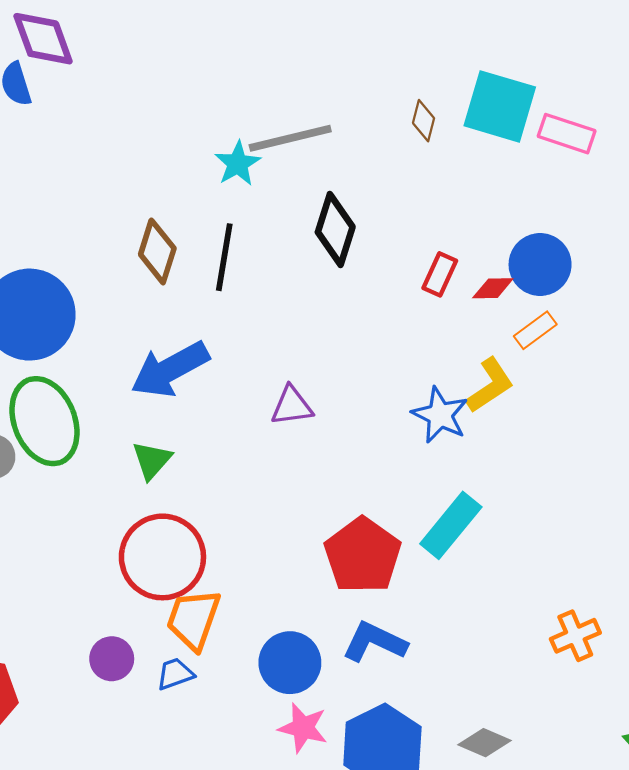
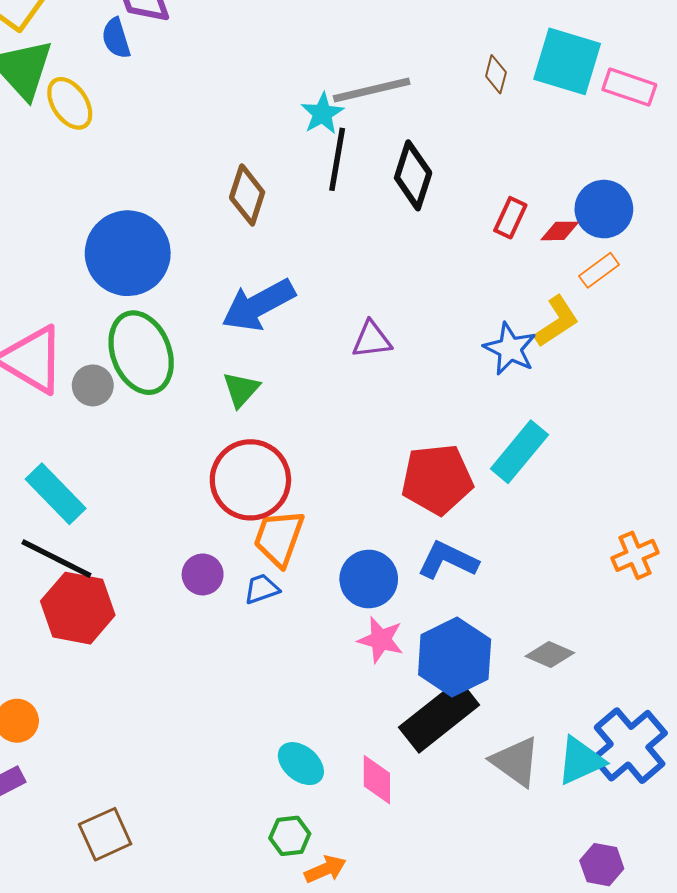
black line: (224, 257) -> (337, 159), moved
red pentagon: (363, 555) -> (437, 479), turned 30

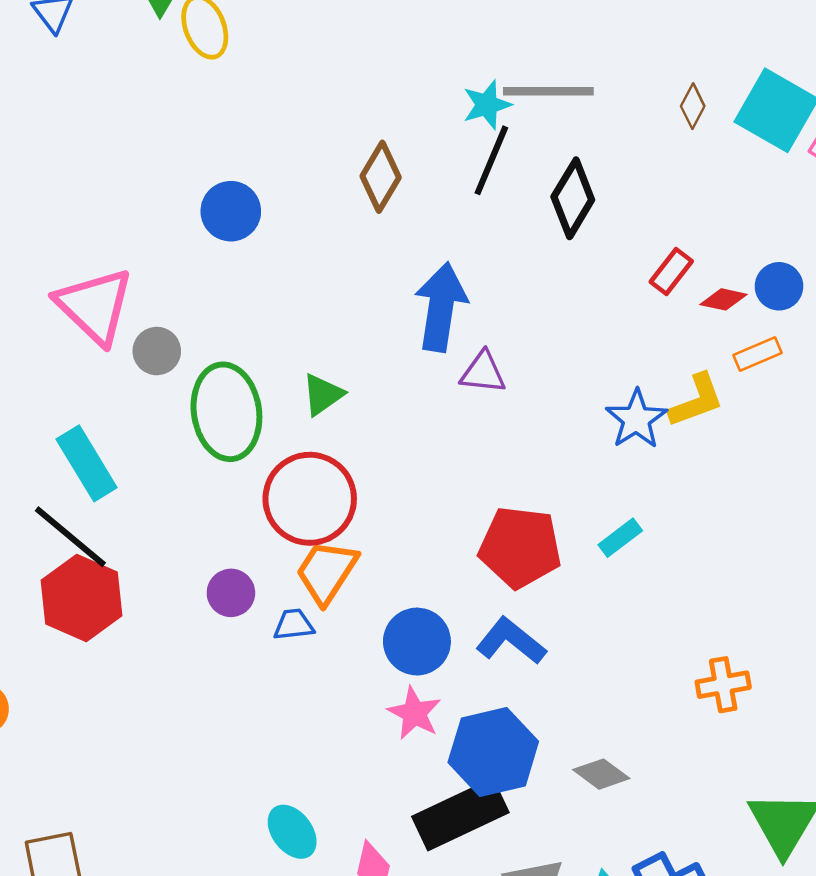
blue circle: (604, 209) -> (779, 286), size x0.7
blue circle: (128, 253) -> (231, 211), size x0.6
blue arrow: (258, 305) -> (441, 307), moved, turned 114
green ellipse: (141, 353) -> (226, 412), moved
cyan rectangle: (519, 452) -> (620, 538), size x0.6

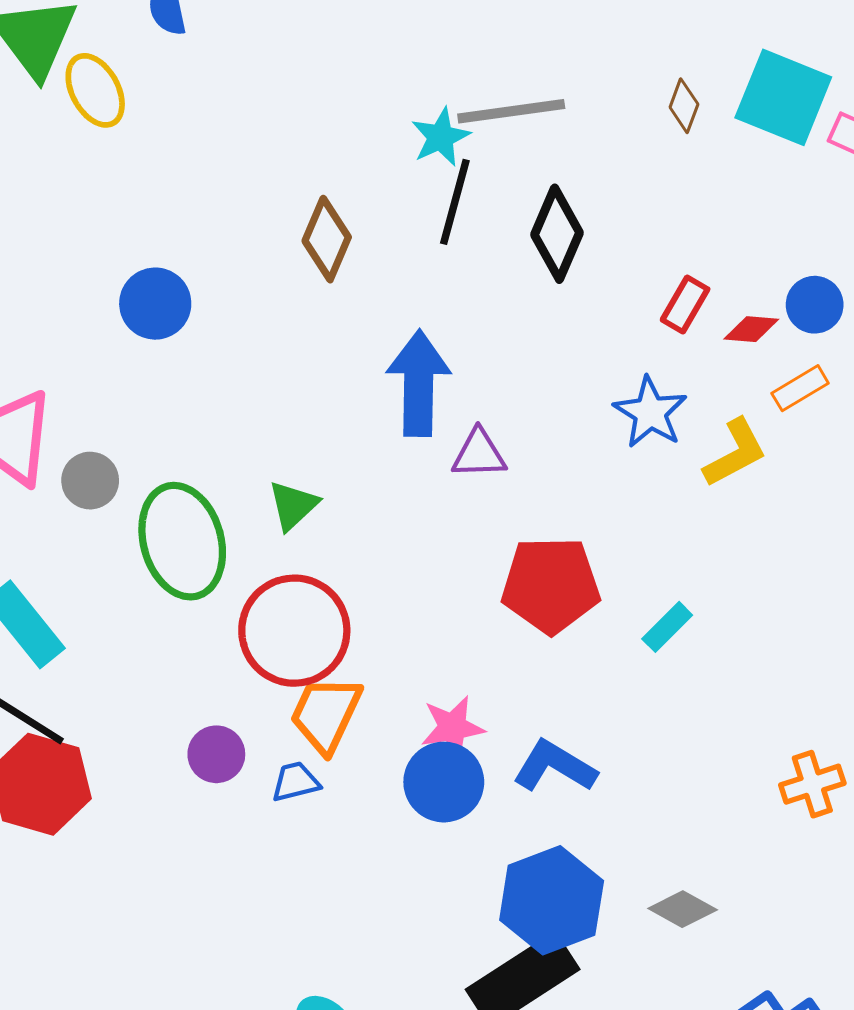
blue star: (636, 419) -> (650, 412), moved
red pentagon: (520, 547) -> (551, 585), moved
pink star: (414, 713) -> (453, 727), moved, turned -30

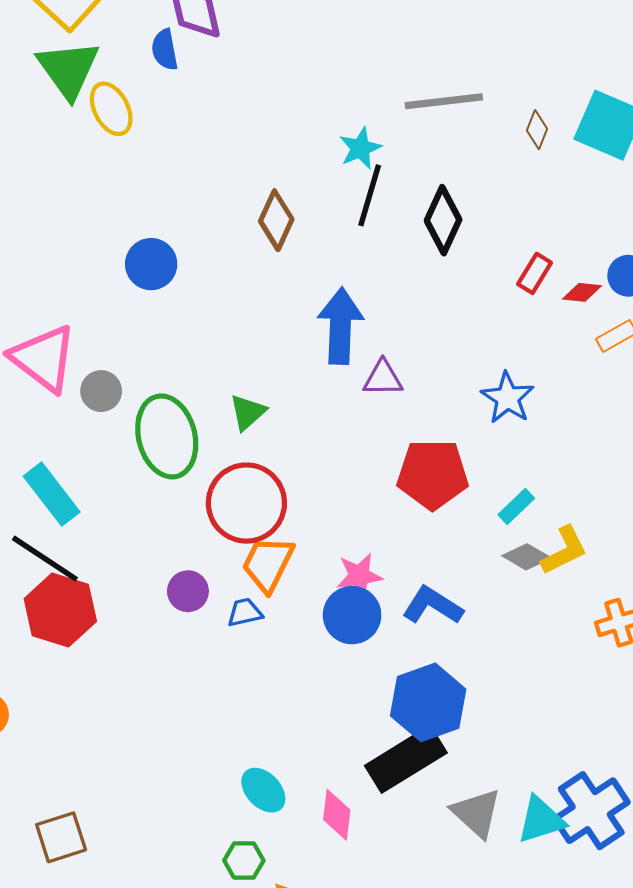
gray line: (511, 111) -> (444, 101), moved
blue star: (650, 412) -> (507, 398), moved
yellow L-shape: (735, 453) -> (564, 550), moved
gray diamond: (683, 909) -> (527, 557), moved

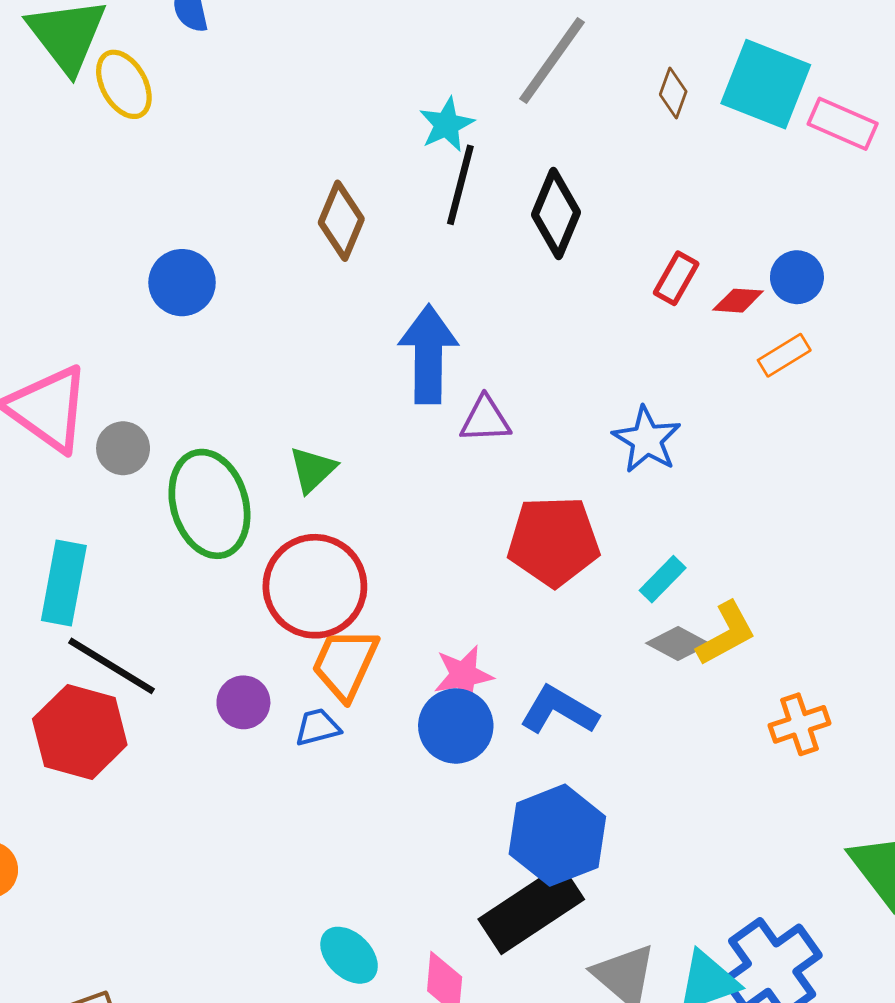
gray line: (444, 101) -> (552, 60), turned -46
cyan rectangle: (52, 494) -> (64, 583), turned 50
black line: (45, 559) -> (112, 666), moved

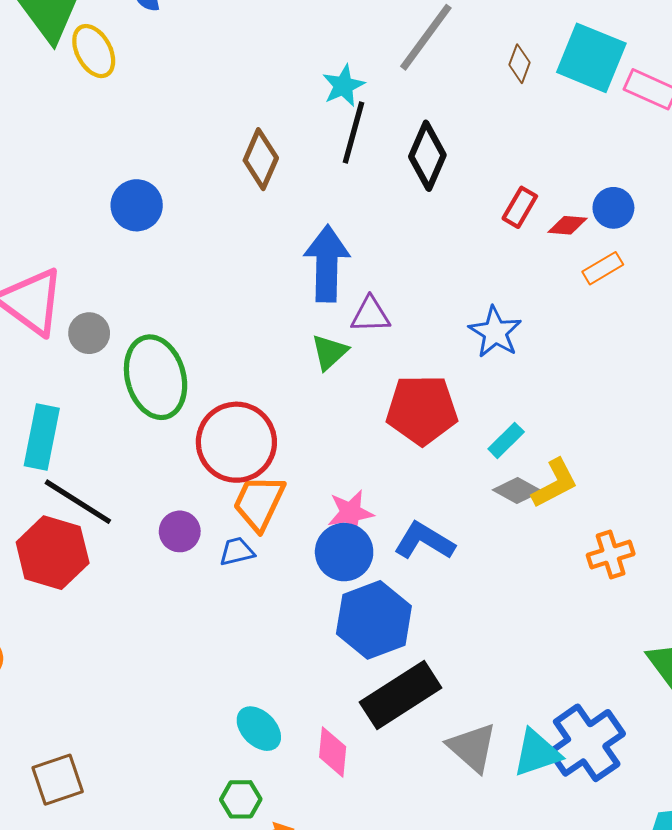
green triangle: (313, 469) -> (330, 352), moved
blue hexagon: (557, 835) -> (374, 620), moved

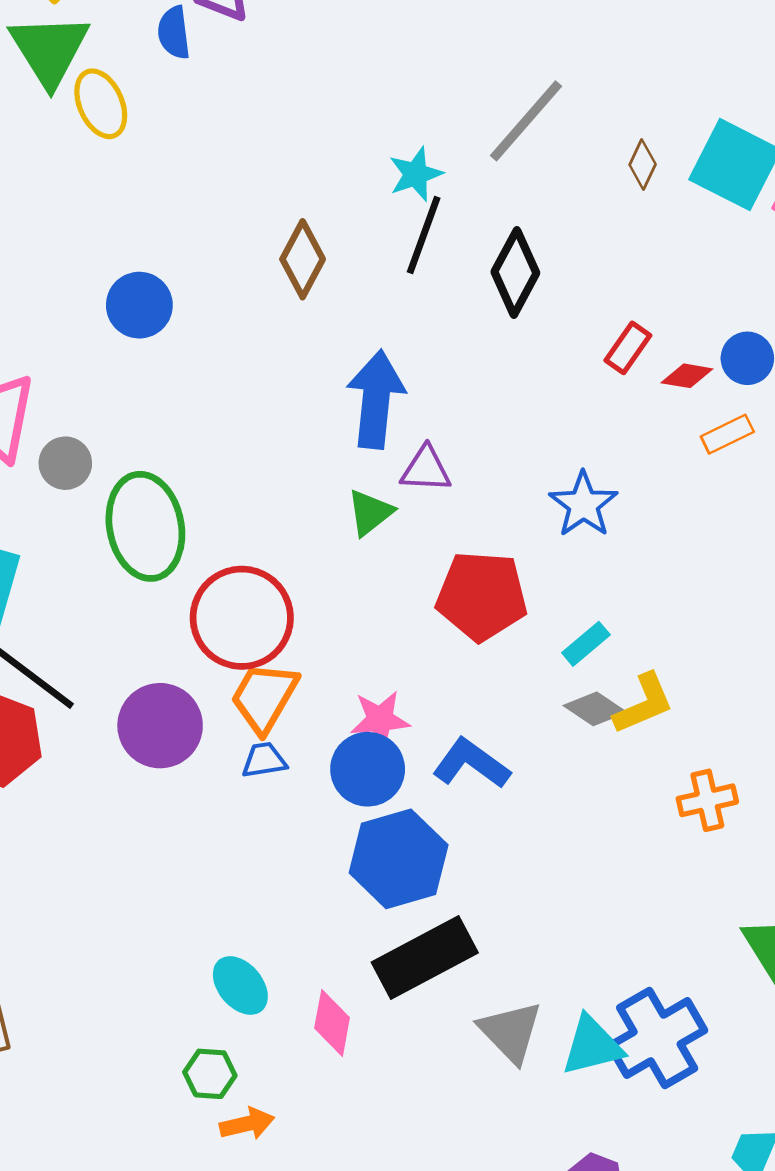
purple circle: (180, 531) -> (160, 726), size x1.6
blue trapezoid: (237, 552) -> (264, 760), moved

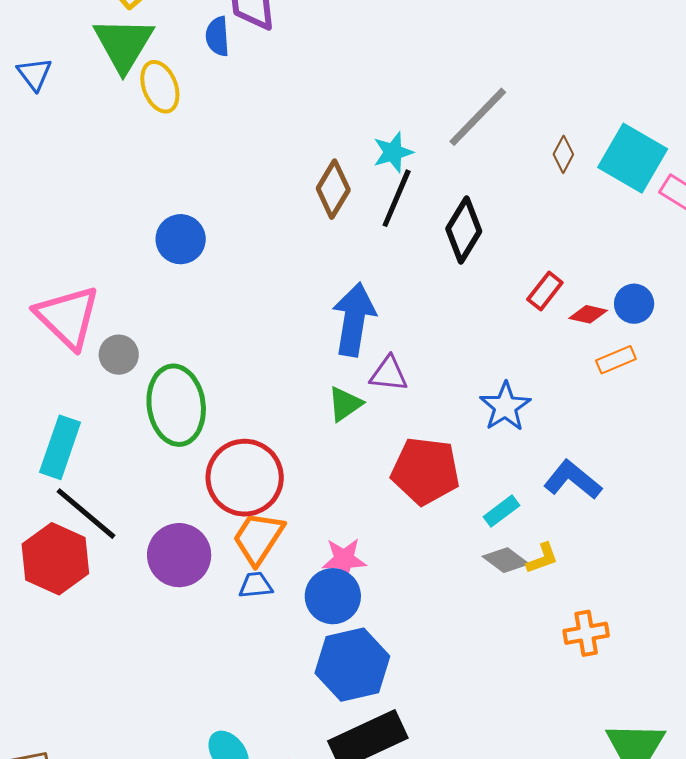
brown diamond: (303, 259) -> (333, 189), moved
yellow L-shape: (644, 704) -> (542, 558), size x0.7
blue L-shape: (471, 764) -> (573, 480), moved

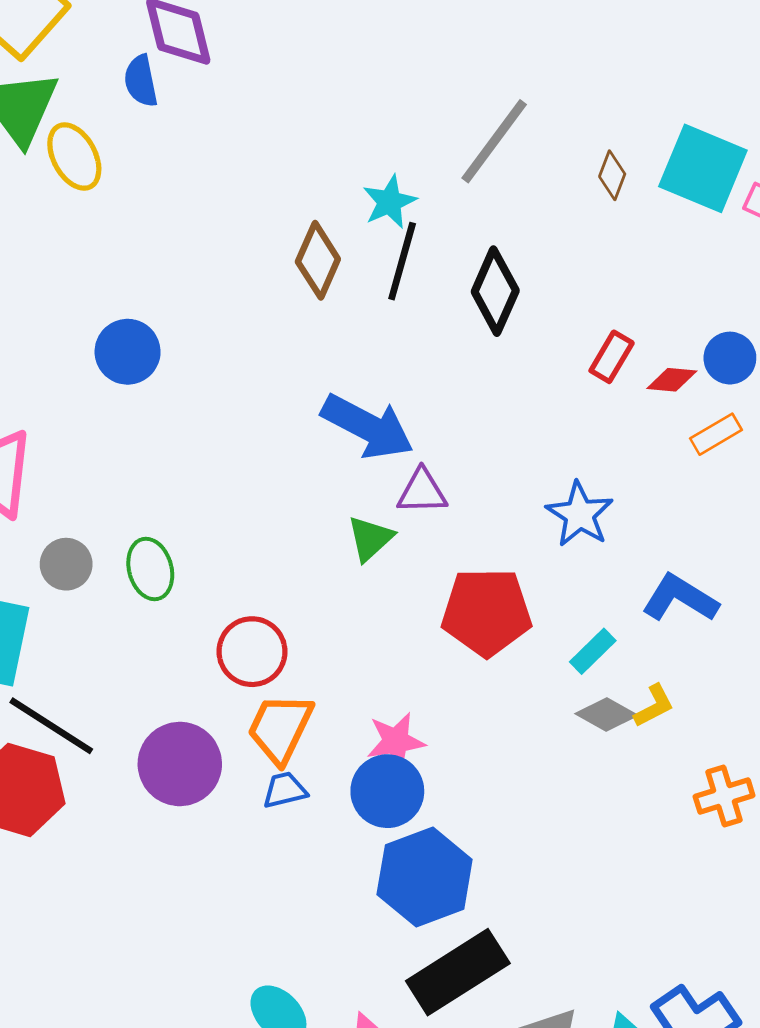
blue arrow: (354, 319) -> (367, 427), turned 116
gray circle: (119, 355) -> (66, 564), moved
green ellipse: (176, 405) -> (150, 569), size x0.6
red circle: (245, 478) -> (252, 652), size x0.7

